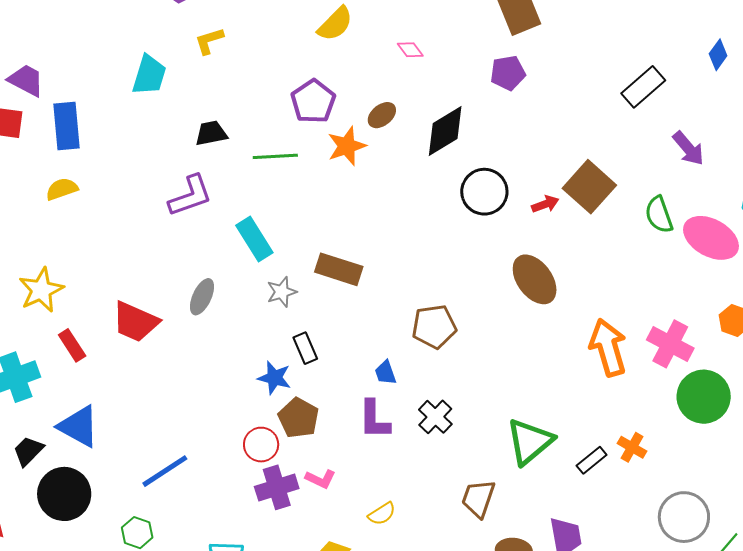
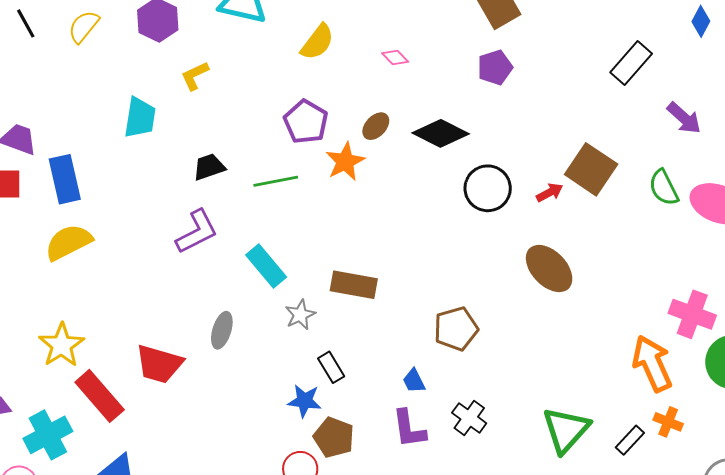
black diamond: (445, 131) -> (441, 133), turned 66
yellow semicircle: (62, 189) -> (69, 242), size x1.5
red rectangle: (72, 345) -> (100, 396), size x1.6
orange arrow: (608, 347) -> (652, 364), moved

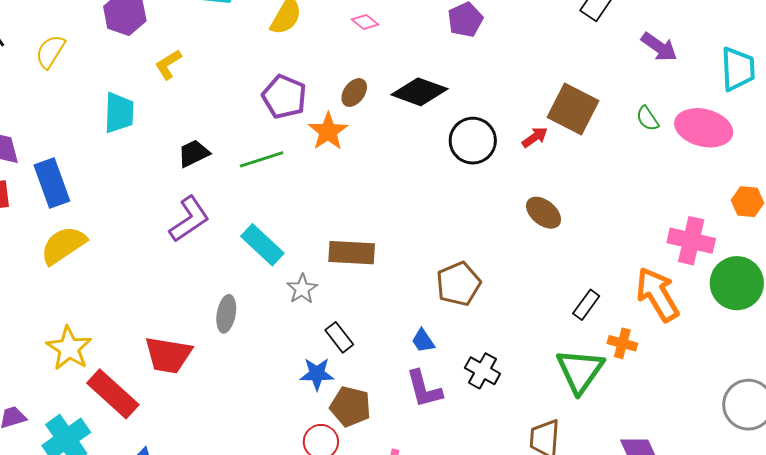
yellow semicircle: (84, 27) -> (50, 52), moved
green semicircle: (664, 188) -> (647, 119), size x0.7
brown ellipse: (549, 269) -> (544, 213), size x0.7
orange cross: (668, 422) -> (622, 343), moved
black rectangle: (630, 440) -> (586, 305), moved

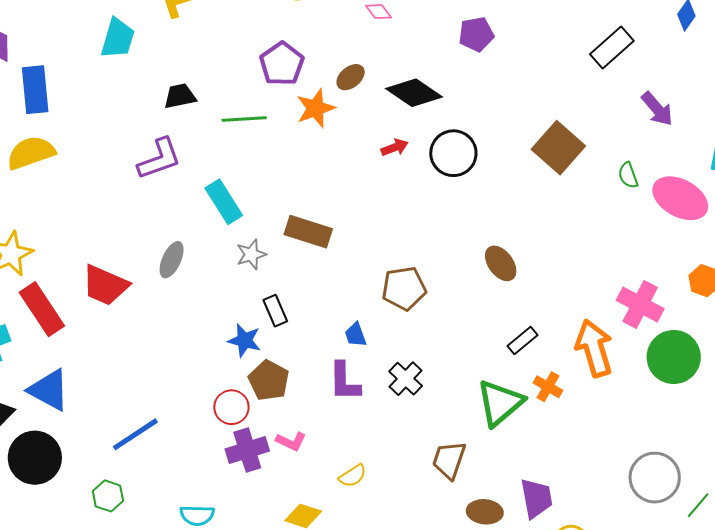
red arrow: (535, 137) -> (395, 147), moved
brown ellipse: (544, 213) -> (501, 263), moved

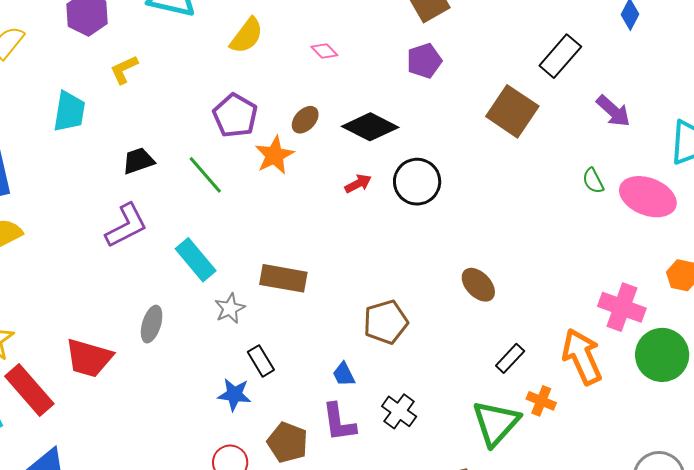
green line: (244, 119) -> (205, 175), turned 60
brown square: (558, 148) -> (512, 111), moved
brown pentagon: (269, 380) -> (288, 442), moved

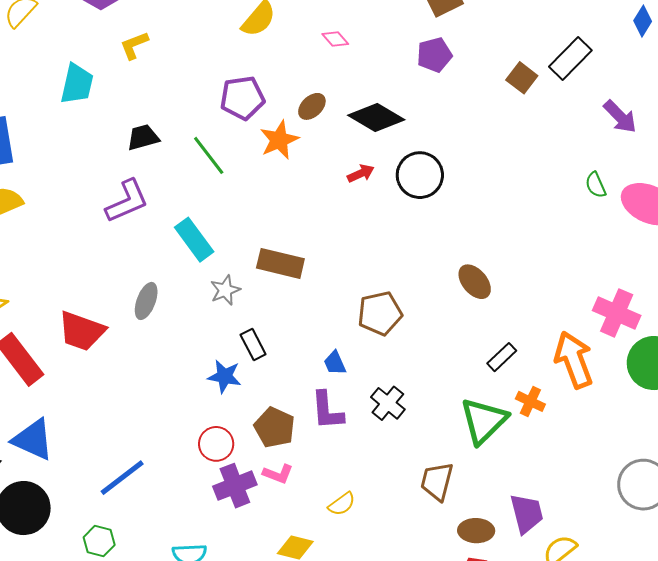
brown square: (512, 111) -> (522, 78), moved, size x0.6
purple pentagon: (235, 115) -> (242, 98), turned 30

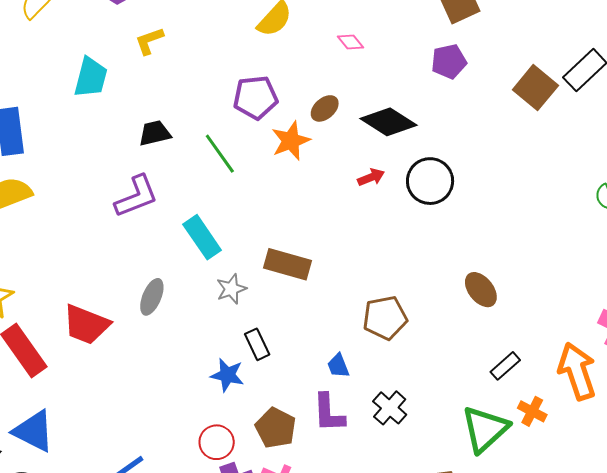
brown square: (522, 78) -> (535, 88), size x1.4

